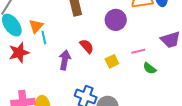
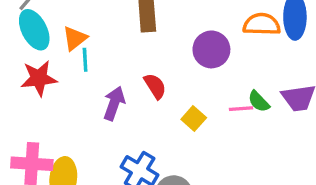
yellow square: (112, 61) -> (194, 119), turned -32
green semicircle: (150, 68) -> (259, 102), moved

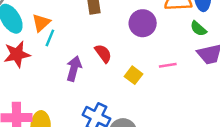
cyan line: (85, 60) -> (50, 38), turned 30
green semicircle: (259, 102) -> (198, 29), moved

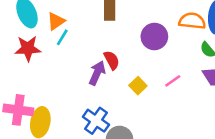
pink line: (168, 65) -> (173, 81), turned -35
purple arrow: (74, 69) -> (97, 73), moved

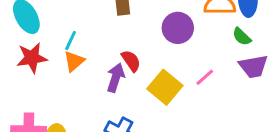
orange triangle: (56, 21) -> (74, 61), moved
yellow square: (138, 86) -> (165, 87), size x1.6

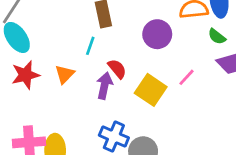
cyan line: (71, 41) -> (90, 46), moved

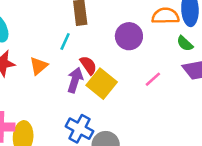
yellow square: (151, 90) -> (102, 84), moved

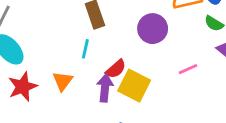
red semicircle: (88, 65) -> (116, 69), turned 96
pink line: (153, 79) -> (188, 69), turned 30

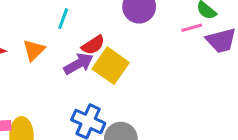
pink line: (188, 69) -> (192, 28), moved
purple arrow: (105, 88) -> (79, 64), turned 48

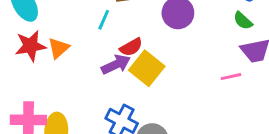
pink line: (192, 28) -> (231, 77), moved
orange triangle: (34, 50) -> (59, 48), moved

